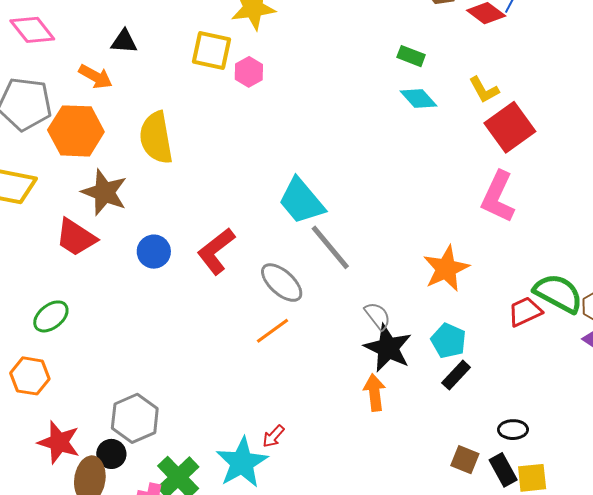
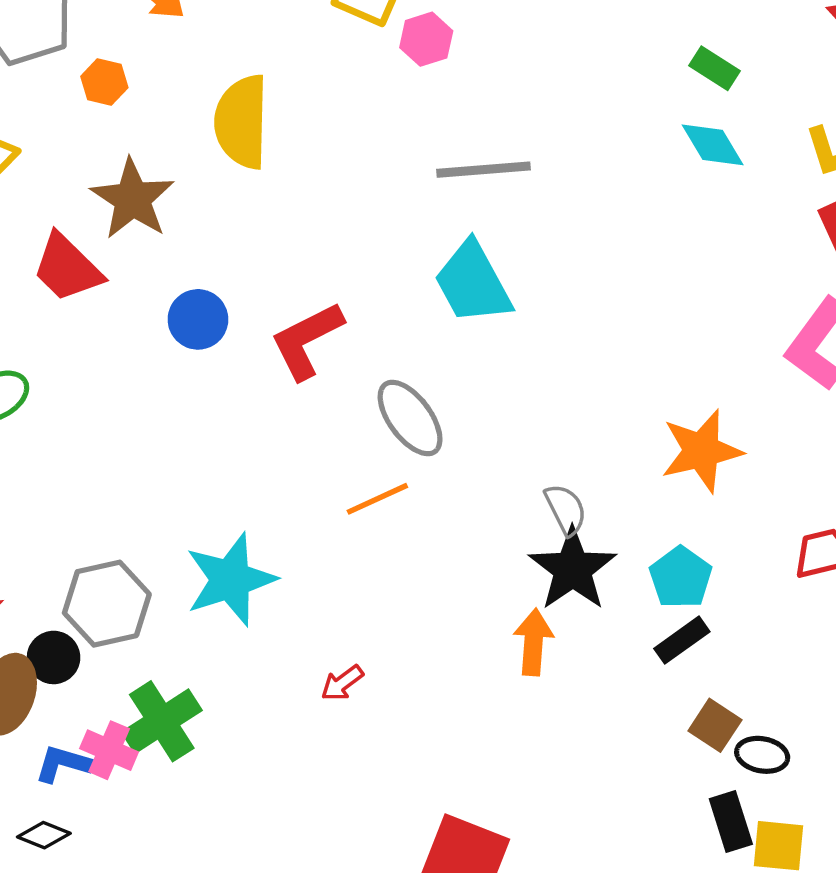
orange hexagon: (76, 131) -> (104, 82), size x0.5
gray line: (330, 247) -> (484, 170), moved, turned -66
brown square: (465, 460) -> (715, 725), moved
cyan star: (242, 463) -> (231, 580), moved

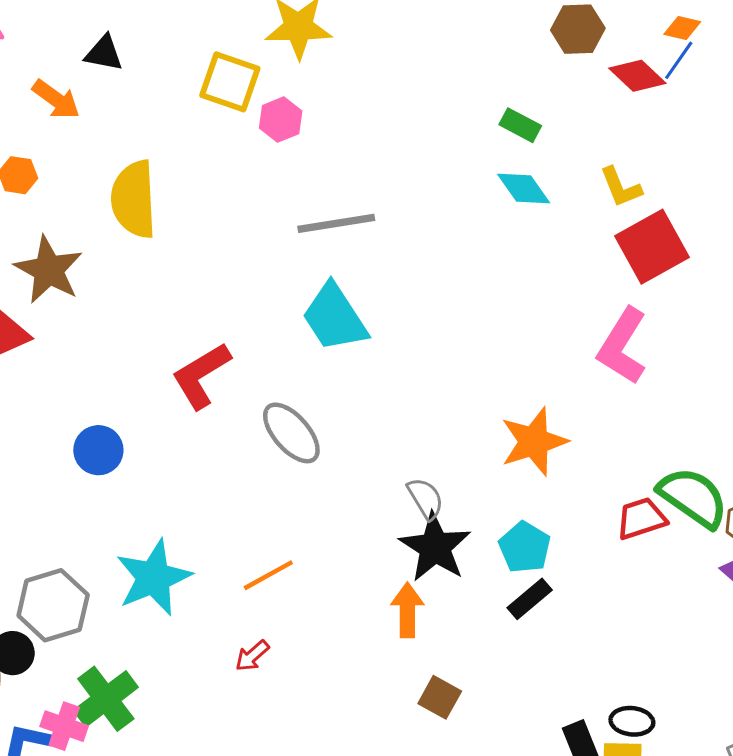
blue circle: (198, 319) -> (98, 450), moved
orange line: (377, 499) -> (268, 575), moved
brown square: (715, 725) -> (440, 697), moved
black ellipse: (762, 755) -> (632, 721), moved

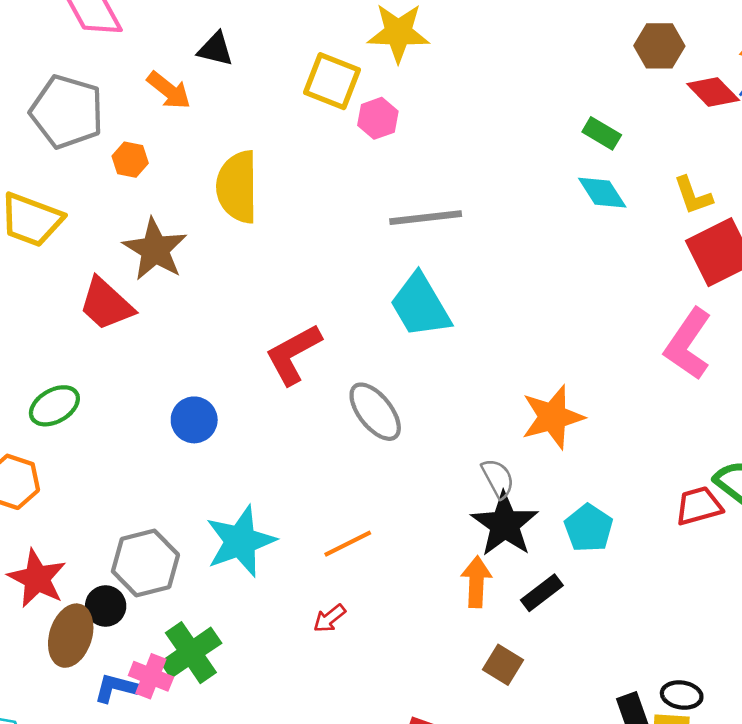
orange star: (534, 442) -> (553, 417), moved
black rectangle: (530, 599) -> (542, 593), moved

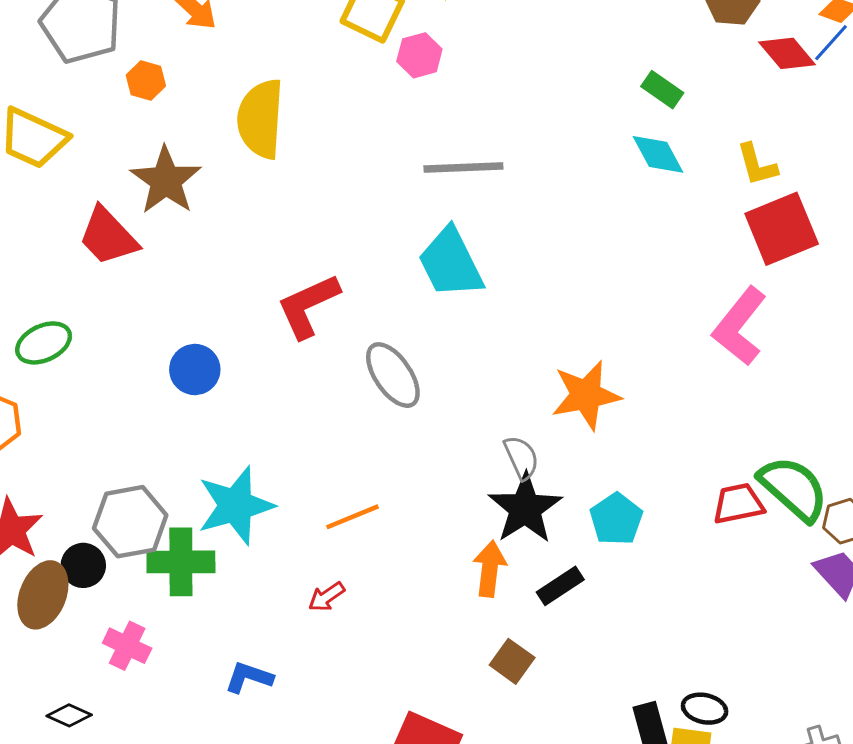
green cross: (191, 653) -> (181, 562), moved, turned 30
blue L-shape: (116, 688) -> (249, 677), moved

